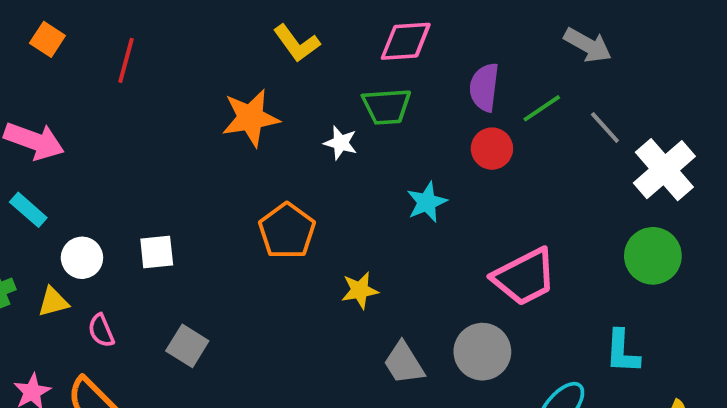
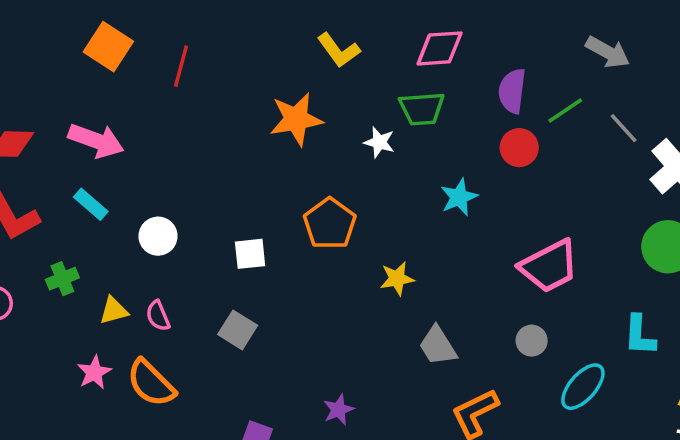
orange square: (47, 39) -> (108, 47), size x1.5
white square: (157, 252) -> (250, 254), moved
white circle: (82, 258) -> (158, 236), moved
yellow triangle: (53, 302) -> (114, 310), moved
gray circle: (482, 352) -> (532, 341), moved, size x0.6

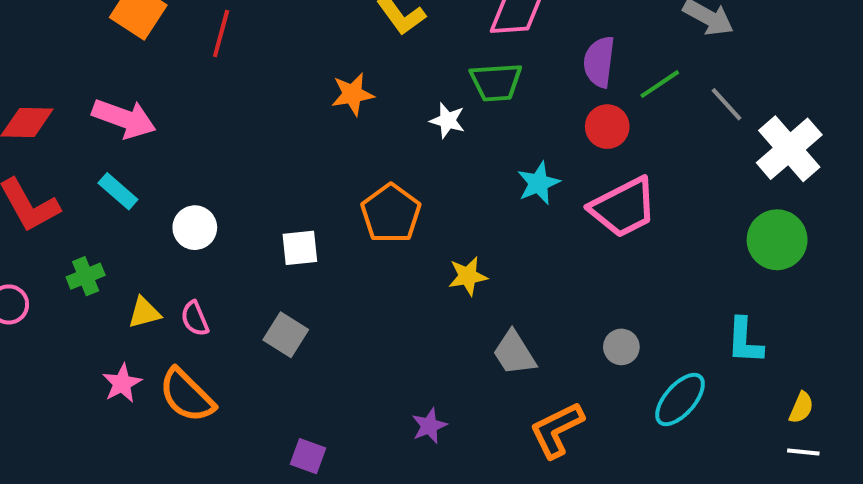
orange star: (296, 119) -> (352, 94), size x0.7
pink trapezoid: (549, 266) -> (623, 207), moved
purple star: (339, 410) -> (429, 426), moved

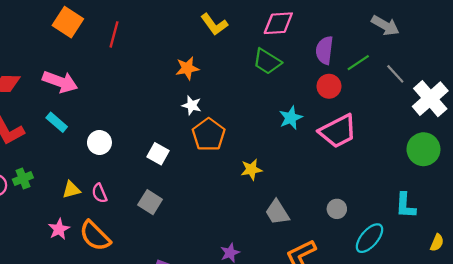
green trapezoid: (496, 82) -> (267, 61), turned 36
white star: (448, 120) -> (192, 105), moved
white square: (300, 248) -> (158, 154), turned 35
green cross: (86, 276) -> (23, 179), moved

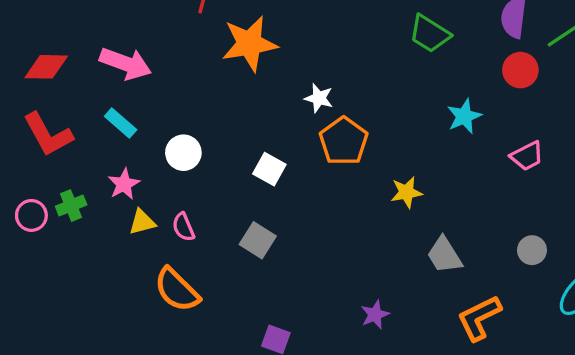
orange star: (187, 68) -> (249, 44), moved, size x1.6
pink trapezoid: (338, 131) -> (527, 156), moved, size x0.6
pink star: (59, 229) -> (124, 184), moved

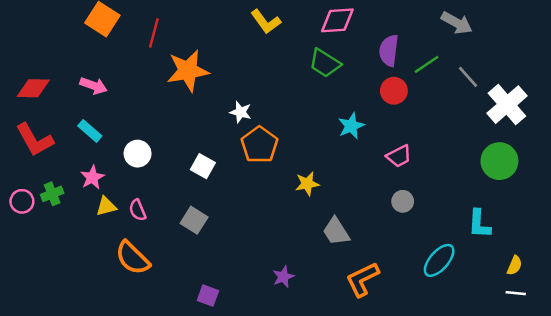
pink arrow: (126, 63) -> (94, 86), size x0.7
gray circle: (532, 250) -> (403, 201), moved

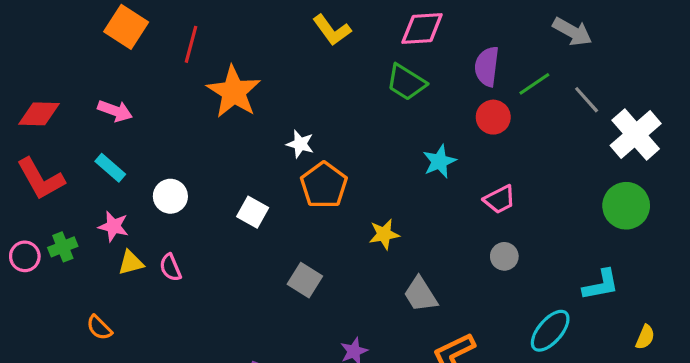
orange star: (188, 71) -> (234, 92), turned -30
pink star: (92, 177) -> (113, 226), turned -30
gray square: (194, 220) -> (305, 280), moved
cyan L-shape: (479, 224) -> (601, 285), turned -104
orange semicircle: (133, 258) -> (99, 328), moved, size x0.6

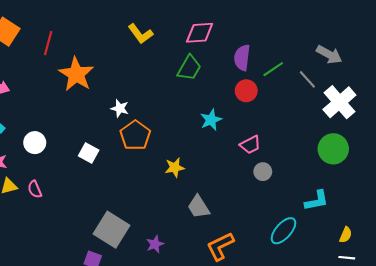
gray arrow: (572, 32) -> (329, 55), moved
green trapezoid: (406, 82) -> (189, 68), turned -92
gray circle: (504, 256) -> (263, 172), moved
gray square: (305, 280) -> (111, 230), moved, size x1.6

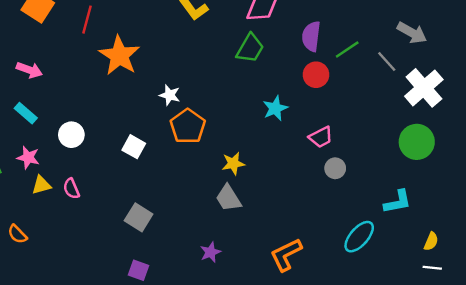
gray trapezoid: (199, 207) -> (228, 198), moved
gray square: (111, 230) -> (139, 217), moved, size x0.7

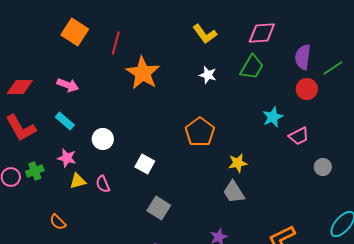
white star: (170, 95) -> (208, 75), moved
pink trapezoid: (321, 137) -> (299, 136), moved
white square: (134, 147) -> (145, 164), moved

